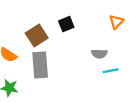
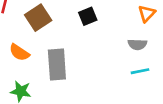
brown square: (37, 35) -> (38, 18), moved
gray semicircle: (99, 54) -> (137, 44), moved

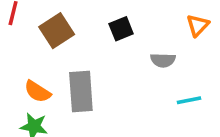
gray semicircle: (137, 44) -> (163, 60), moved
orange semicircle: (19, 52) -> (37, 92), moved

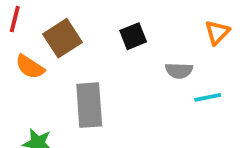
orange semicircle: (37, 92) -> (30, 67), moved
cyan line: (189, 100) -> (208, 97), moved

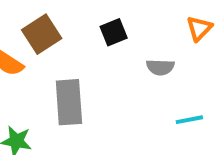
cyan line: (208, 97) -> (189, 120), moved

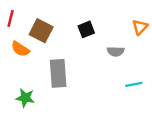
brown square: (42, 34) -> (41, 31), turned -30

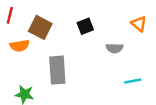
orange triangle: (140, 27) -> (139, 24), turned -35
orange semicircle: (20, 49) -> (20, 46), turned -42

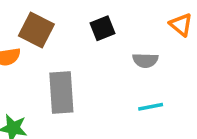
cyan line: (133, 81) -> (151, 107), moved

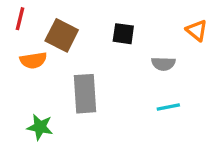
black square: (102, 28) -> (123, 34), turned 30

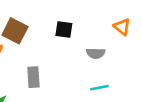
gray rectangle: (85, 94) -> (33, 77), size x0.7

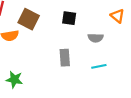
gray rectangle: (33, 77) -> (65, 58), moved

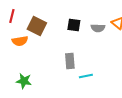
gray semicircle: (96, 38) -> (98, 28), moved
cyan line: (99, 66) -> (86, 76), moved

